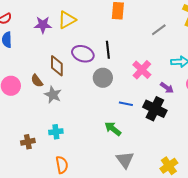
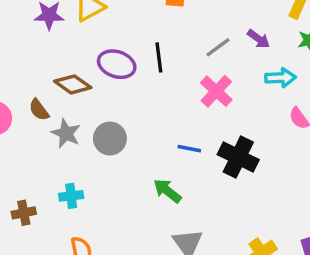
gray line: (159, 30) -> (218, 47), moved
brown diamond: (57, 66) -> (73, 84), turned -55
gray circle: (103, 78) -> (110, 138), moved
purple arrow: (167, 88) -> (259, 39), moved

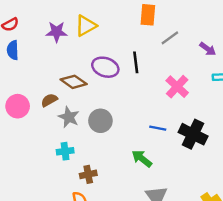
gray line: (218, 47) -> (170, 38), moved
brown semicircle: (39, 110) -> (49, 100), turned 98
cyan cross: (71, 196) -> (65, 151), moved
brown cross: (24, 213) -> (88, 174), moved

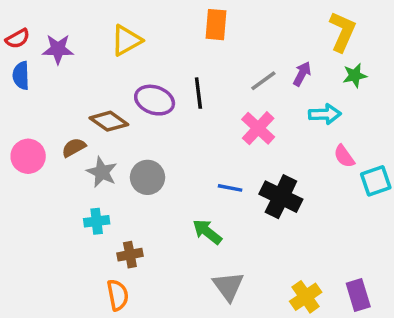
purple star: (57, 32) -> (58, 49), moved
gray line: (170, 38) -> (263, 81), moved
purple arrow: (208, 49) -> (302, 74), turned -98

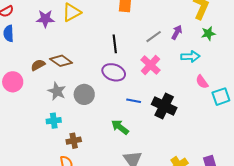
purple star: (58, 49) -> (45, 19), moved
purple ellipse: (155, 100) -> (114, 72), moved
brown semicircle: (74, 147) -> (38, 65), moved

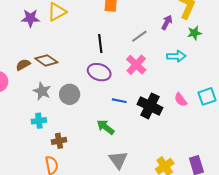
purple arrow: (177, 32) -> (167, 22), moved
pink semicircle: (202, 82) -> (181, 100), moved

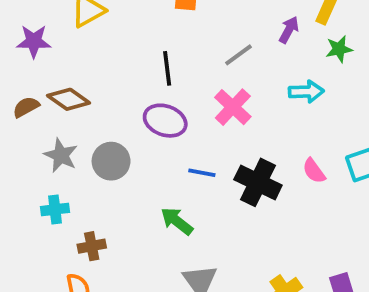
purple star: (30, 18) -> (34, 41), moved

